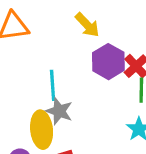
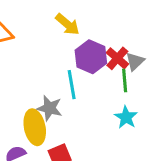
cyan line: (53, 85) -> (72, 85), moved

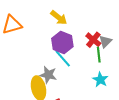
purple hexagon: (91, 57) -> (62, 42), moved
cyan line: (72, 85) -> (63, 58), turned -30

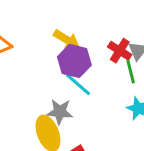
yellow arrow: (59, 18) -> (66, 39), moved

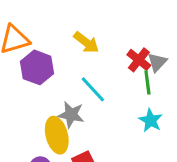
purple hexagon: (74, 61) -> (37, 67), moved

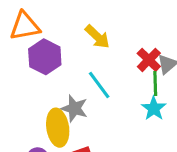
cyan star: (151, 120) -> (154, 108), moved

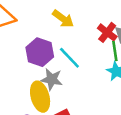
purple hexagon: (45, 57) -> (40, 52), moved

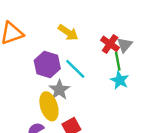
gray star: (52, 79) -> (59, 90), turned 30

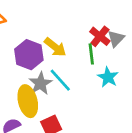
yellow arrow: (68, 32) -> (55, 47), moved
green line: (118, 61) -> (91, 54), moved
cyan line: (75, 69) -> (60, 80), moved

